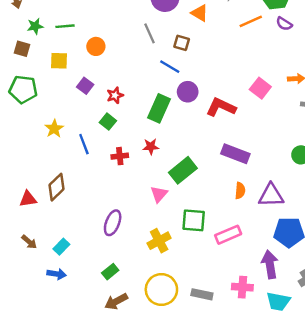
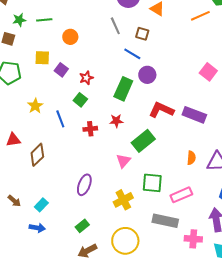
yellow square: (59, 61) -> (42, 58), moved
red L-shape: (221, 107) -> (161, 110), moved
purple rectangle: (235, 154) -> (194, 115), moved
red triangle: (28, 199) -> (13, 140), moved
gray rectangle: (202, 294) -> (165, 221), moved, size x1.4

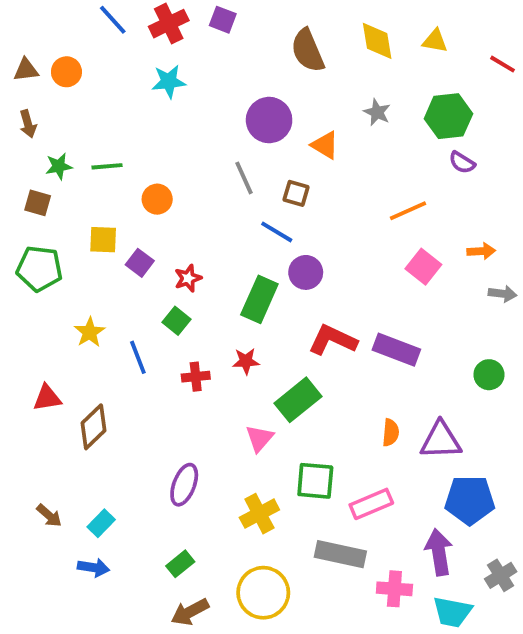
orange line: (200, 16) -> (408, 211), moved

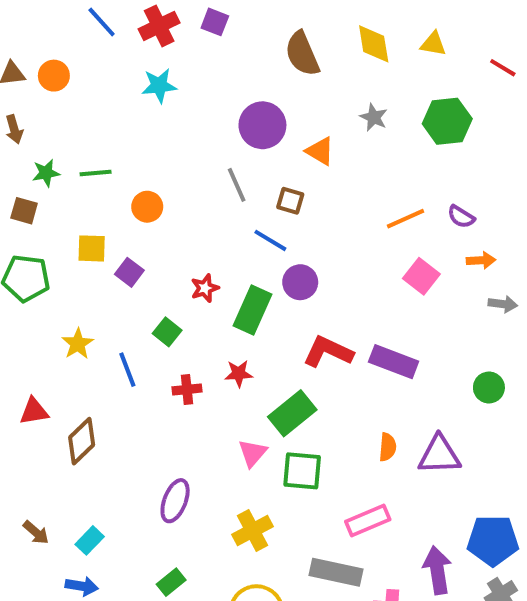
purple semicircle: (462, 162) -> (461, 217), moved
red star: (188, 278) -> (205, 288), moved
green square: (315, 481) -> (302, 471), moved
blue pentagon: (470, 500) -> (493, 540), moved

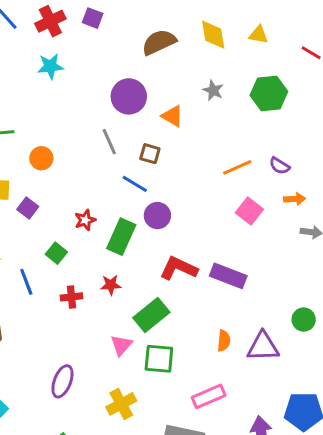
brown semicircle: (302, 54) -> (159, 42), turned 88
green circle: (489, 387) -> (304, 320), moved

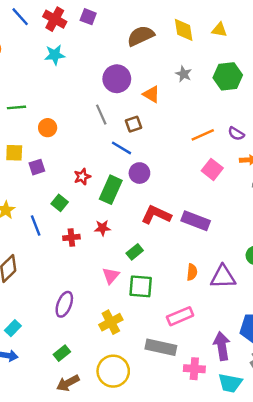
red cross: (50, 21) -> (55, 19), turned -35
brown square: (150, 154) -> (133, 124), turned -35
purple square: (28, 208) -> (37, 167), turned 35
green rectangle: (151, 315) -> (135, 252), size x0.6

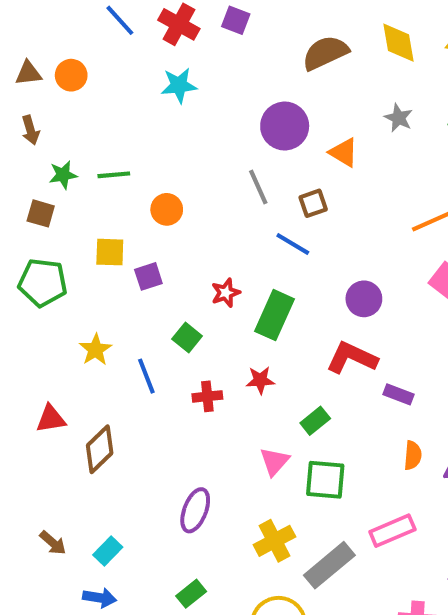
purple circle: (139, 173) -> (364, 299), moved
purple rectangle: (196, 221) -> (399, 394), moved, size x0.6
gray rectangle: (161, 347) -> (329, 565), moved, turned -52

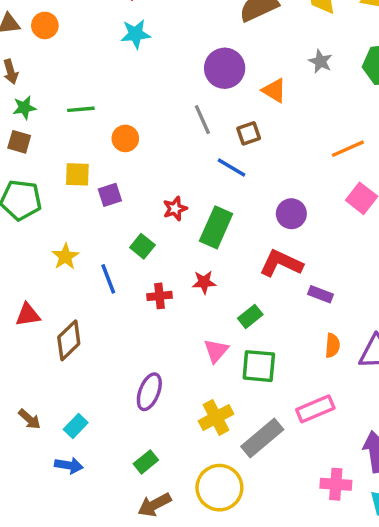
green star: (63, 175) -> (24, 108), moved

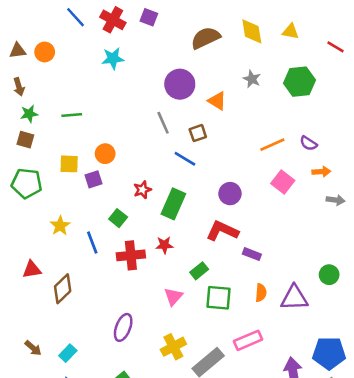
orange circle: (125, 138) -> (105, 154), moved
red cross: (160, 296) -> (131, 255), size x1.5
green square: (259, 366) -> (218, 298), moved

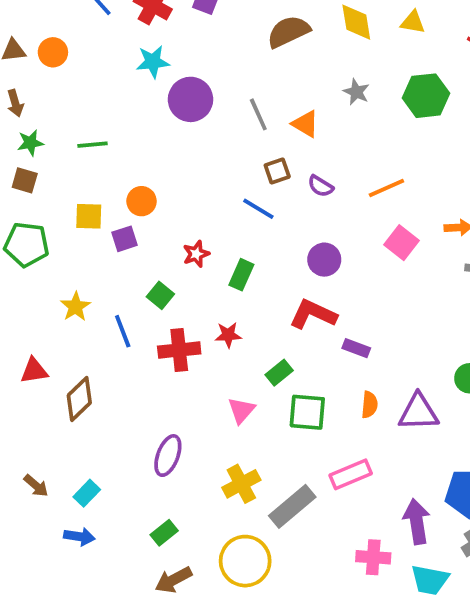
purple circle: (180, 84) -> (190, 99), moved
gray line: (163, 123) -> (258, 114), moved
purple semicircle: (309, 143) -> (321, 186), moved
green rectangle: (173, 204) -> (241, 275), size x0.7

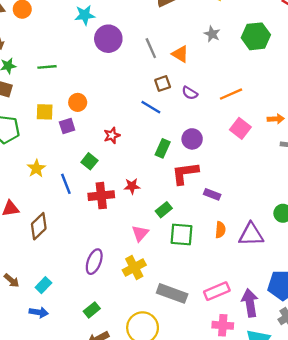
green rectangle: (241, 275) -> (163, 148), moved
red L-shape: (313, 314) -> (185, 173), turned -32
pink rectangle: (351, 474) -> (217, 291), moved
yellow cross: (241, 484) -> (134, 268), moved
gray rectangle: (292, 506) -> (172, 293), turned 60

